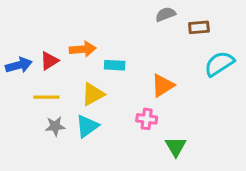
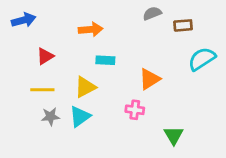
orange arrow: (83, 49) -> (91, 29), moved
blue arrow: (19, 65) -> (24, 20), moved
green triangle: (176, 147) -> (174, 135), moved

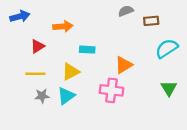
orange arrow: (91, 29) -> (63, 26), moved
pink cross: (135, 110) -> (111, 90), size x1.5
green triangle: (174, 135) -> (169, 88), moved

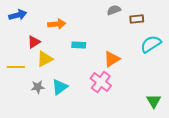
yellow triangle: (71, 72) -> (45, 59), moved
yellow line: (35, 74) -> (16, 67), moved
green triangle: (169, 88) -> (154, 101), moved
pink cross: (111, 90) -> (101, 82), turned 30

